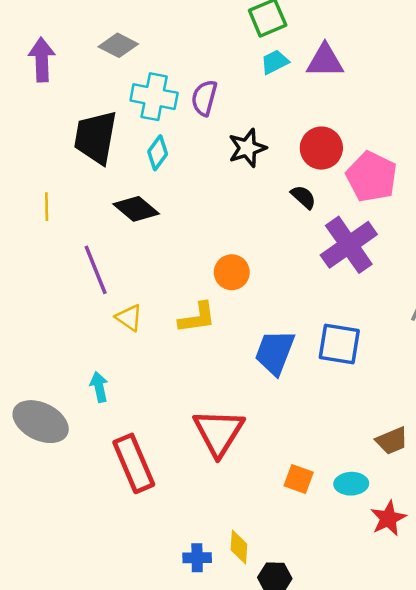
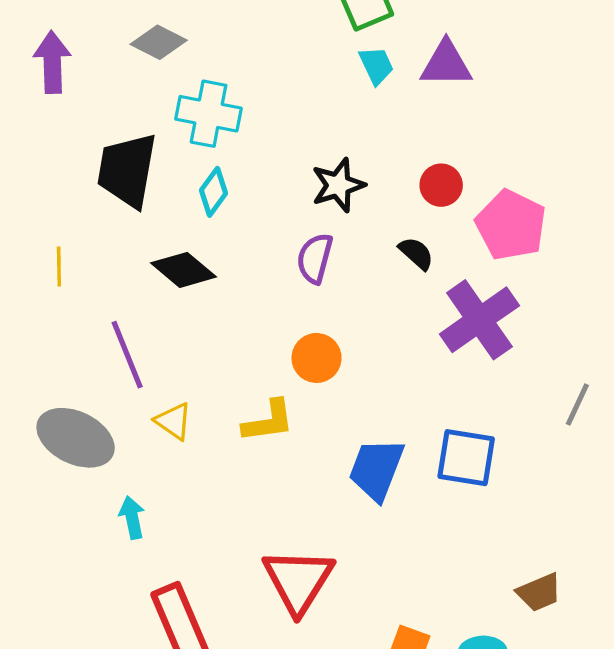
cyan trapezoid: (275, 62) -> (376, 66), turned 92
purple semicircle: (204, 98) -> (315, 258), moved
red circle: (321, 148) -> (441, 185), size x0.7
gray ellipse: (41, 422) -> (76, 438), moved

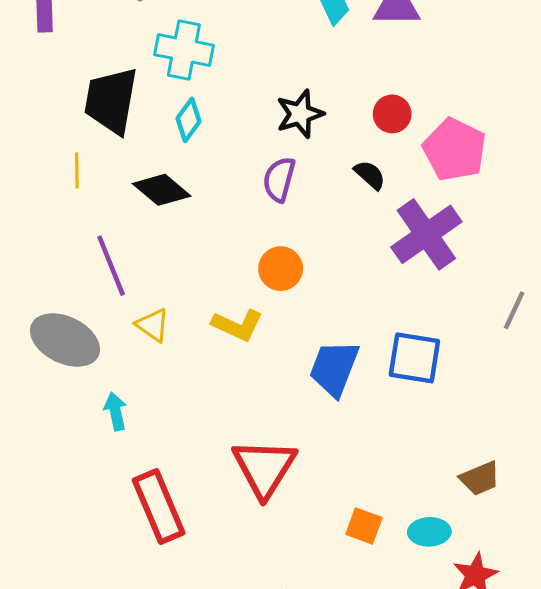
yellow line: (59, 267) -> (77, 170), moved
yellow L-shape: (268, 421) -> (237, 325), turned 33

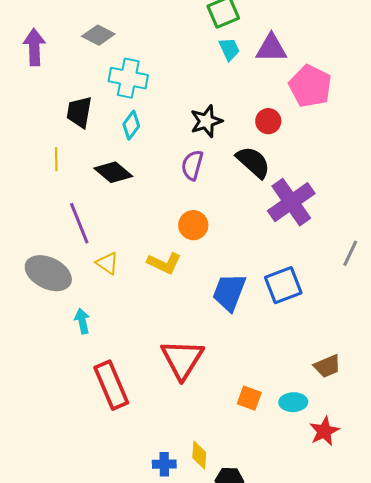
black trapezoid: (111, 101) -> (79, 112), size x0.7
pink pentagon: (455, 150) -> (310, 86), moved
black semicircle: (370, 175) -> (253, 162), size x1.6
blue square: (414, 358) -> (283, 285), turned -30

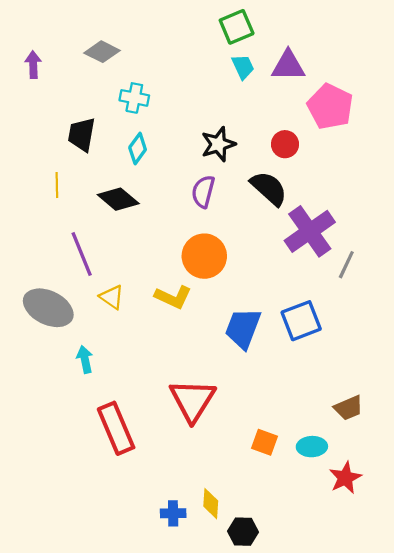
purple arrow: (34, 47) -> (33, 65), size x0.7
cyan cross: (128, 78) -> (134, 98), size x0.7
orange circle: (193, 225) -> (204, 256), size x1.4
gray line: (350, 253) -> (346, 265), moved

